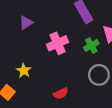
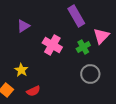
pink cross: (58, 43) -> (52, 45), turned -36
red semicircle: (61, 93) -> (33, 91), moved

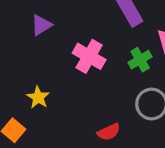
red semicircle: (33, 91) -> (109, 132), moved

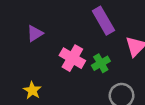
green cross: (140, 60) -> (101, 63), moved

